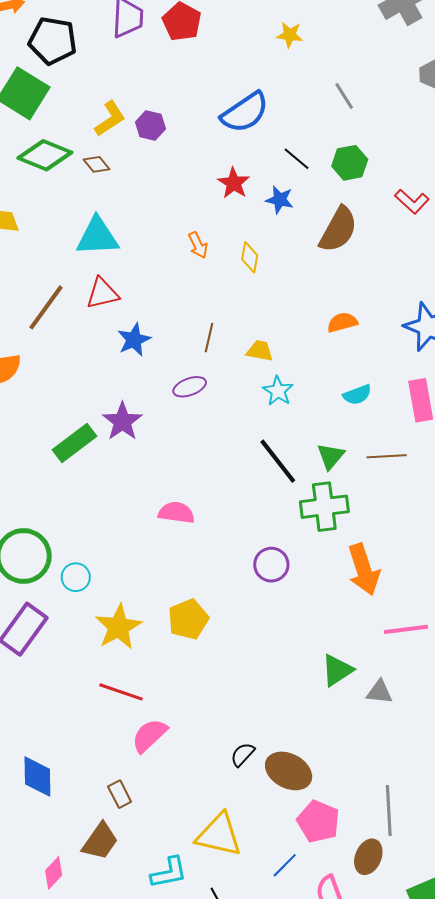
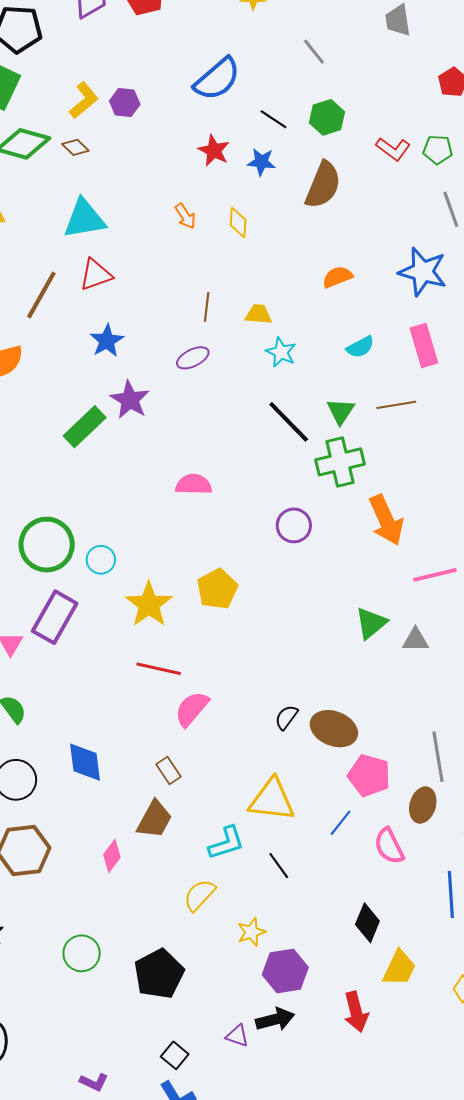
blue star: (134, 340) -> (107, 341), moved

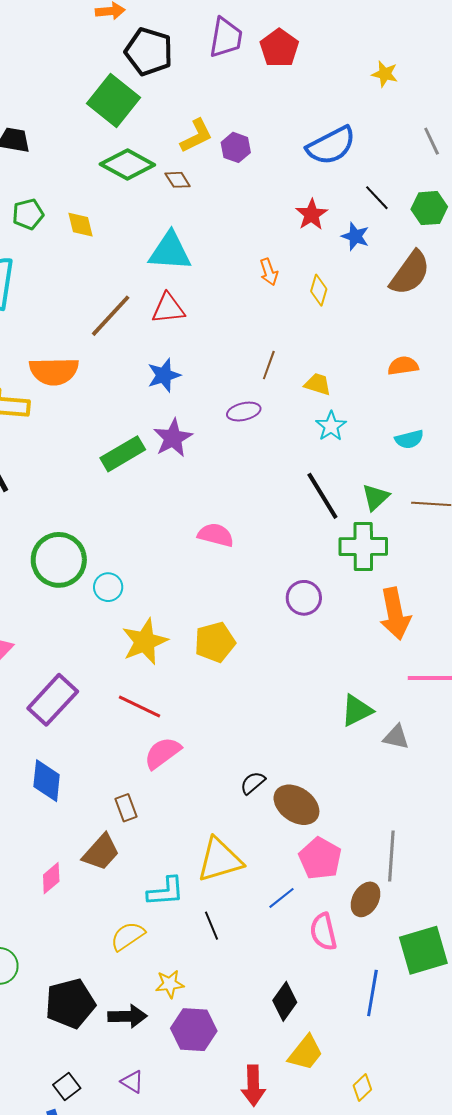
purple rectangle: (55, 617) -> (53, 700), moved
yellow triangle: (272, 800) -> (220, 860), turned -36
black arrow: (275, 1019) -> (127, 1016), moved

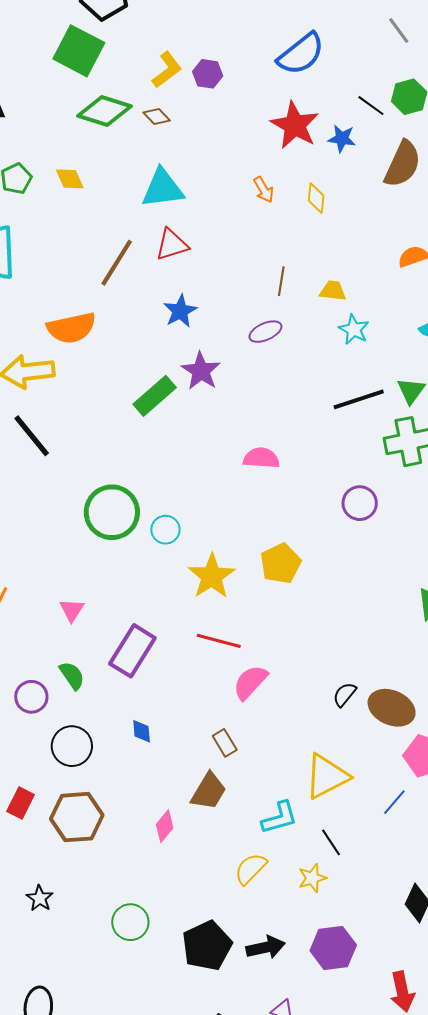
black line: (377, 198) -> (371, 106), moved
red star: (312, 214) -> (295, 125), size x1.5
black line: (322, 496) -> (359, 399), turned -66
blue diamond: (47, 781) -> (142, 731), size x0.6
yellow star: (170, 984) -> (312, 878), moved

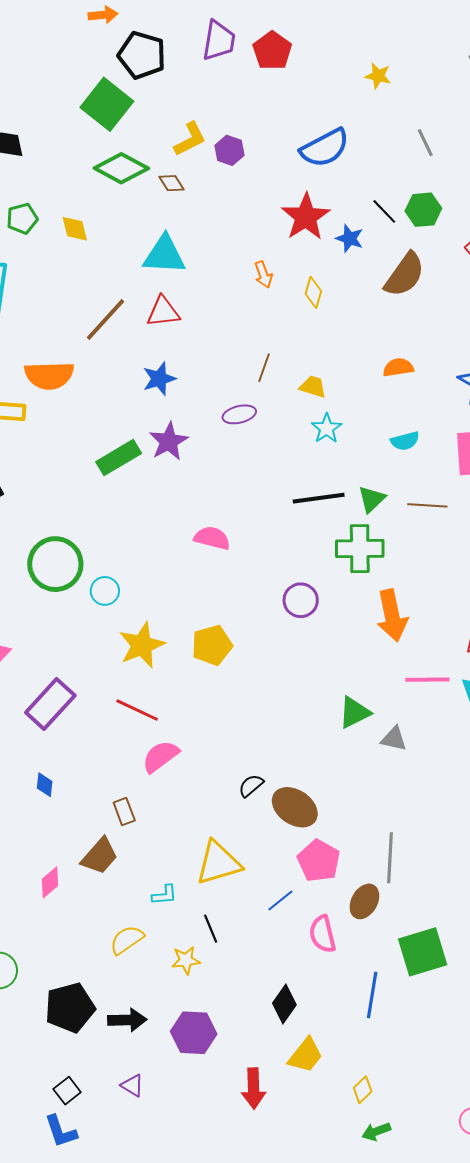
cyan L-shape: (279, 818) -> (164, 895), size x0.7

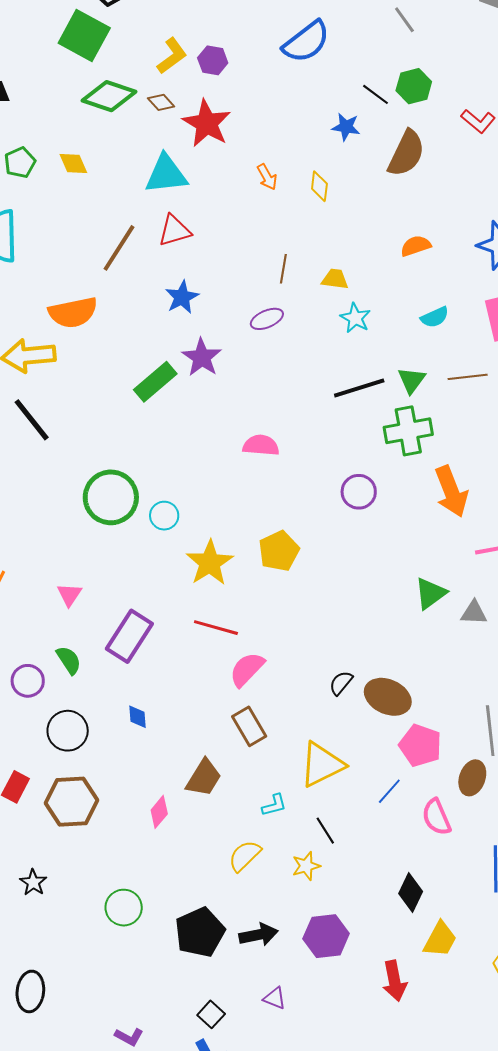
red star: (306, 217) -> (207, 123), moved
brown rectangle: (124, 811) -> (249, 726), moved, size x1.4

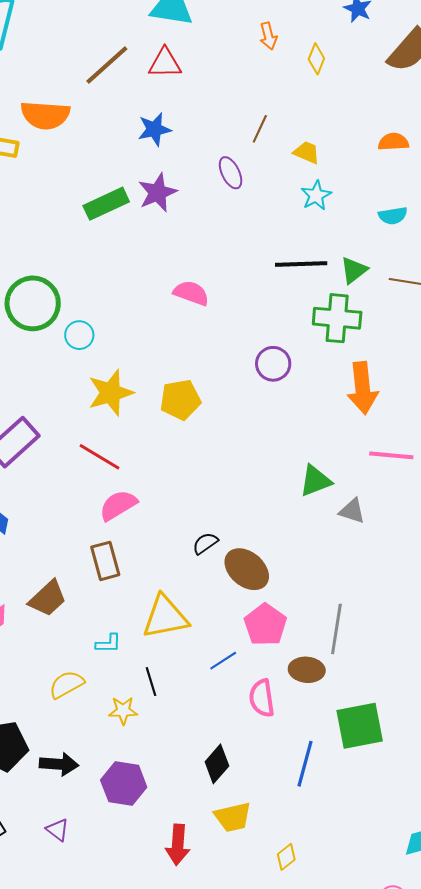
purple ellipse: (267, 319) -> (231, 173), turned 72
brown ellipse: (472, 778) -> (307, 670), turned 60
yellow trapezoid: (440, 939) -> (233, 817), turned 33

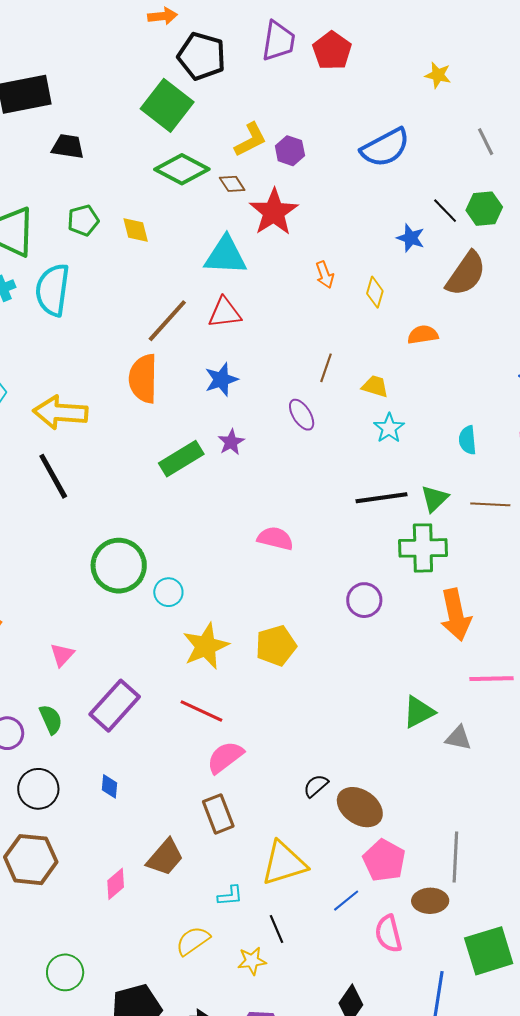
orange semicircle: (45, 115) -> (143, 379), moved, turned 93
orange semicircle: (393, 142) -> (423, 335), moved
purple star: (158, 193) -> (231, 442), size x0.7
cyan semicircle: (393, 216) -> (468, 440), turned 100

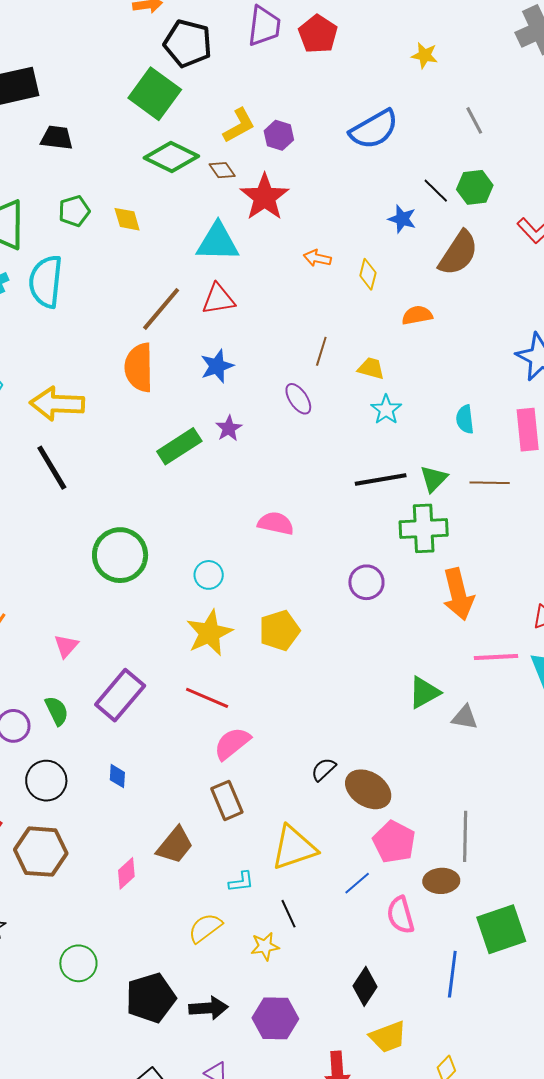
orange arrow: (325, 275) -> (317, 258), turned 124
cyan circle: (168, 592) -> (209, 575), moved

